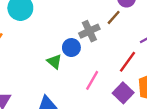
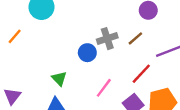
brown line: (114, 17) -> (135, 38), moved
green triangle: (54, 61) -> (59, 79), moved

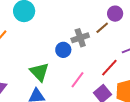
brown line: (135, 38) -> (102, 28), moved
green triangle: (59, 79) -> (39, 72), size x1.5

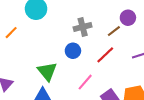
gray cross: (80, 38) -> (83, 27), moved
red line: (109, 68) -> (105, 55), moved

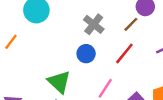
gray cross: (83, 27) -> (94, 24), turned -30

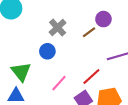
red line: (124, 53) -> (91, 77), moved

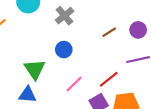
purple circle: (103, 19) -> (138, 30), moved
gray cross: (58, 28) -> (65, 16), moved

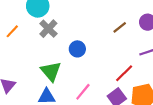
gray cross: (65, 16) -> (48, 29), moved
pink line: (74, 84) -> (83, 92), moved

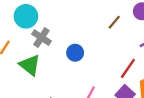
green triangle: (51, 71) -> (30, 65), moved

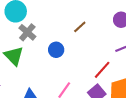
brown line: (114, 22) -> (80, 27), moved

